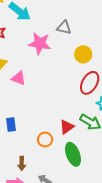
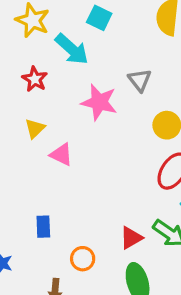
gray triangle: (64, 28) -> (140, 80), turned 35
orange circle: (45, 140) -> (83, 259), moved

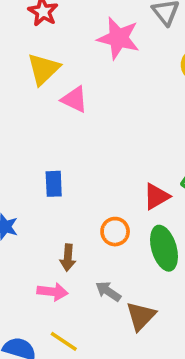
yellow triangle: (35, 128) -> (43, 69), size x1.4
orange circle: (83, 259) -> (115, 232), moved

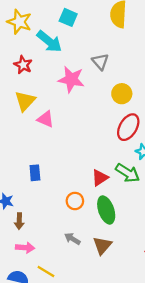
brown arrow: (68, 258) -> (19, 221), moved
pink arrow: (52, 292) -> (25, 248), moved
brown triangle: (141, 316) -> (102, 245), moved

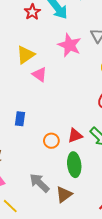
red star: (23, 65) -> (32, 12), moved
orange circle: (75, 201) -> (51, 141), moved
gray arrow: (72, 239) -> (39, 183), size x1.5

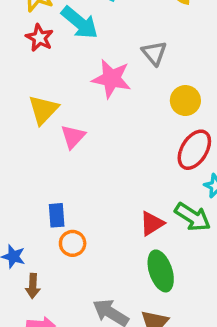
pink triangle: (40, 74) -> (73, 137), turned 49
orange circle: (51, 141) -> (73, 243), moved

